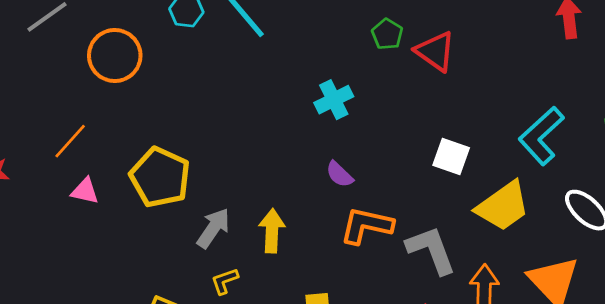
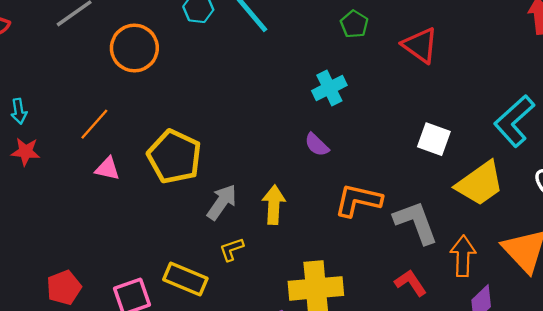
green pentagon: (387, 34) -> (354, 24), moved
purple semicircle: (339, 174) -> (317, 145), moved

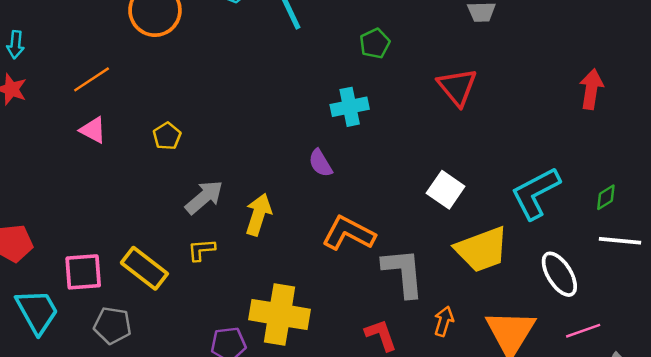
green pentagon: (354, 24) -> (375, 43), moved
yellow pentagon: (174, 157) -> (167, 136), size x0.5
orange arrow: (463, 256) -> (444, 321), size x0.7

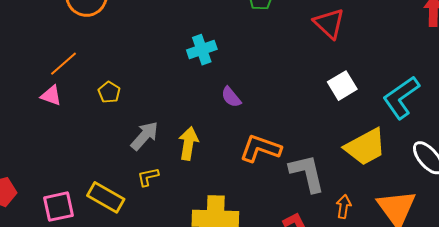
orange line: (92, 79) -> (64, 64), moved
cyan cross: (350, 107) -> (202, 50), moved
white square: (446, 190) -> (342, 86), moved, turned 32

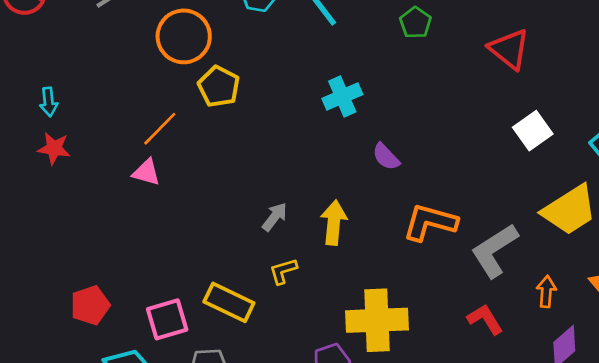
yellow pentagon: (109, 92) -> (219, 86), moved, size x1.4
gray arrow: (145, 136) -> (275, 217), size x0.7
gray L-shape: (307, 173) -> (494, 251), turned -105

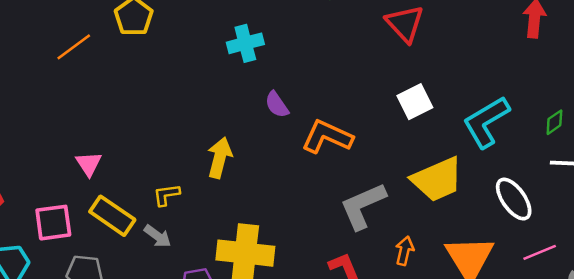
pink triangle: (146, 172) -> (89, 164), moved, turned 32
gray arrow: (275, 217) -> (158, 236), moved, turned 80
orange L-shape: (430, 222) -> (327, 137), moved

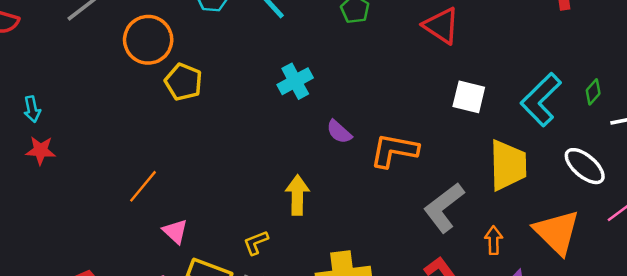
orange line: (74, 47) -> (143, 186), moved
white square: (415, 102) -> (469, 97), turned -36
green diamond: (554, 122) -> (593, 92), moved
yellow trapezoid: (437, 179) -> (508, 165), turned -54

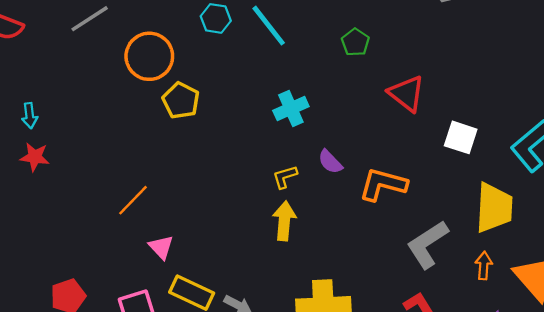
red triangle: (441, 26) -> (407, 94), moved
orange arrow: (494, 240) -> (484, 266), moved
yellow L-shape: (256, 243) -> (285, 177), moved

